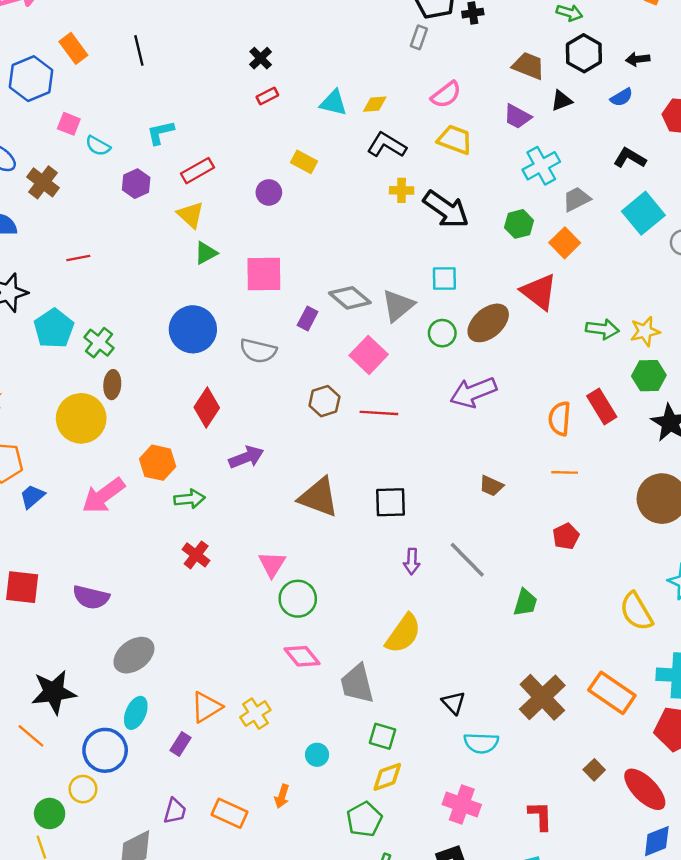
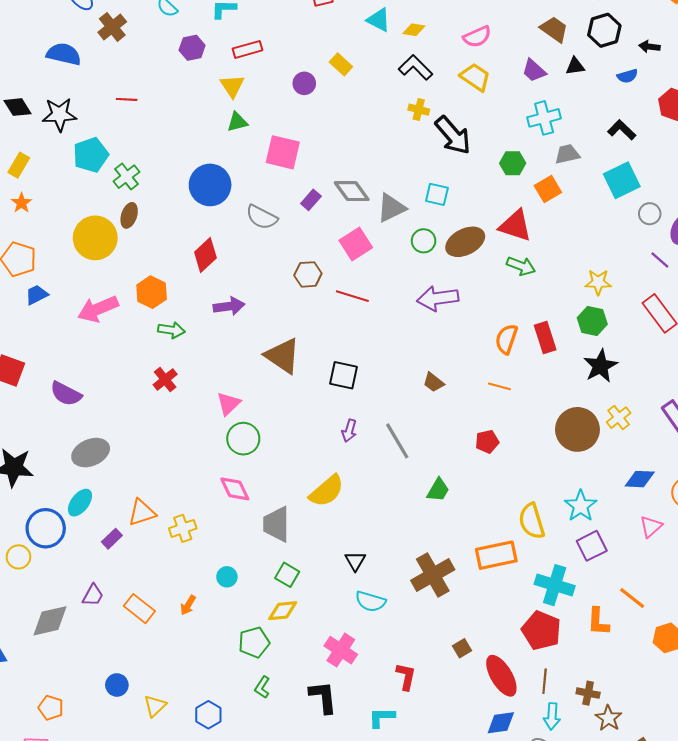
red triangle: (539, 292) -> (515, 226), turned -33
green arrow: (602, 329) -> (521, 266), moved
orange rectangle: (612, 693) -> (496, 555), moved, turned -60

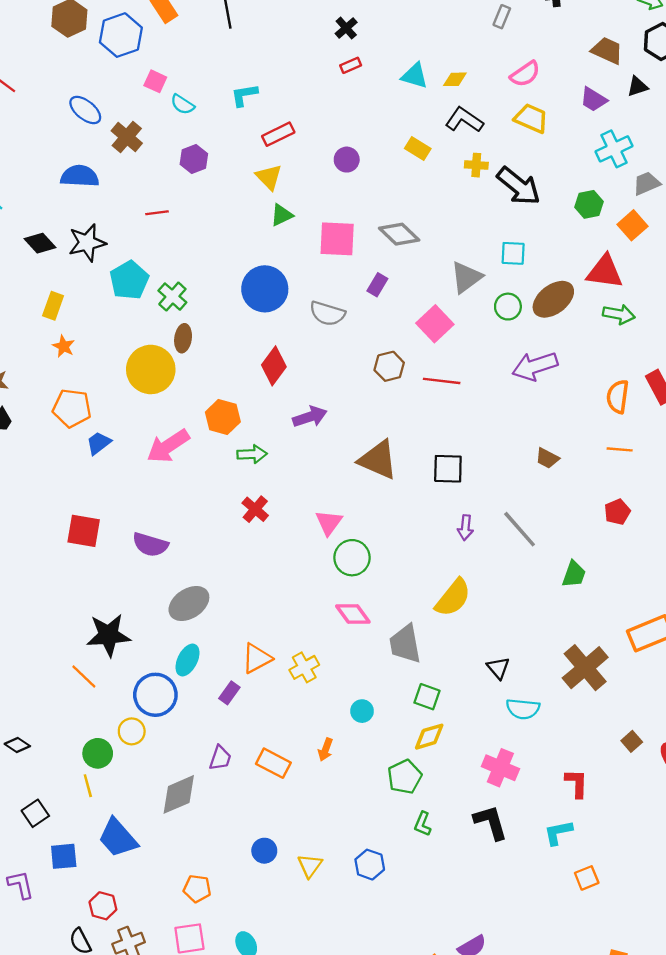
purple hexagon: (192, 48) -> (194, 159), moved
yellow rectangle: (341, 64) -> (418, 148), moved
gray diamond: (352, 191) -> (399, 234), moved

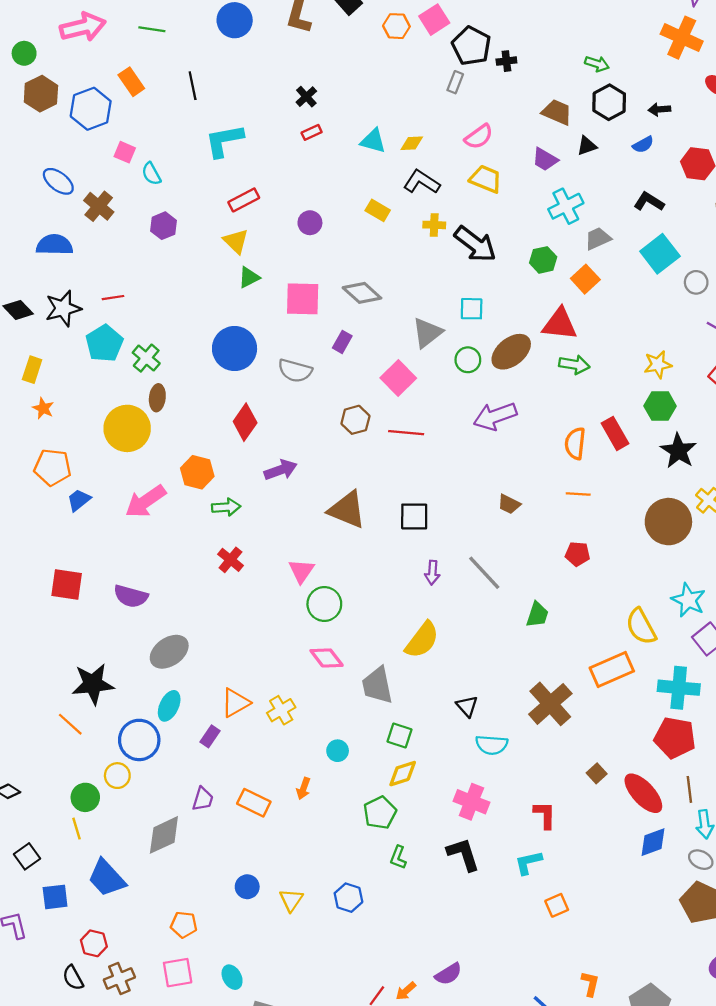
cyan L-shape: (244, 95) -> (224, 141), moved, size x1.5
cyan semicircle: (182, 104) -> (151, 174), turned 30
red line: (157, 213) -> (113, 298), moved
red pentagon: (617, 512) -> (577, 554), turned 30

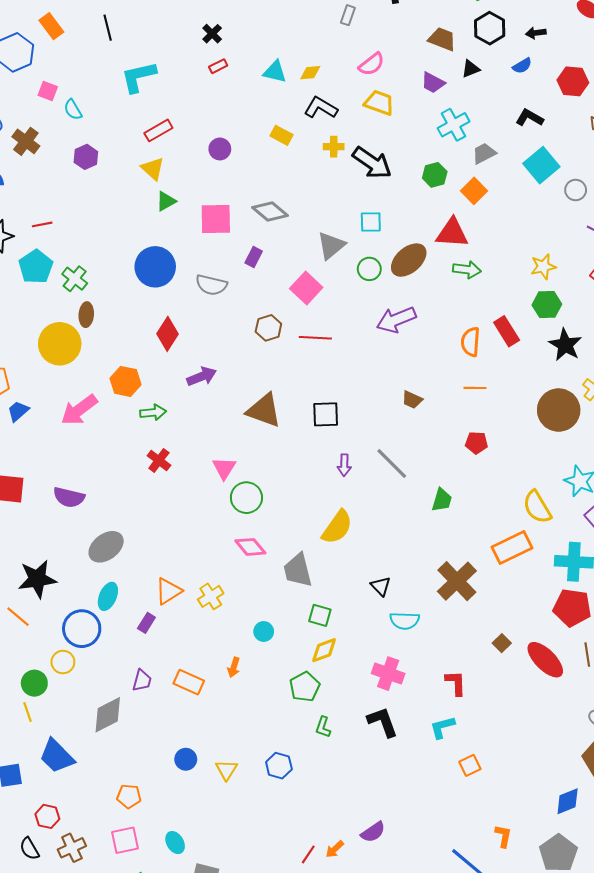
blue diamond: (653, 842) -> (568, 801), moved

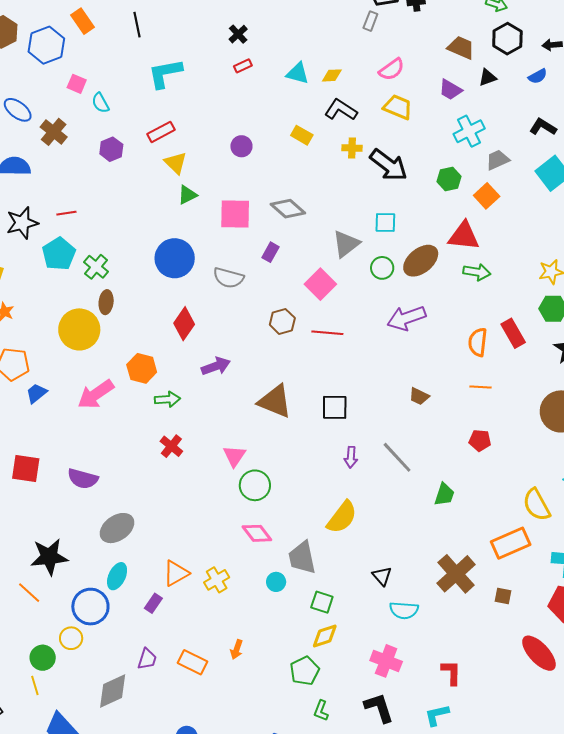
red rectangle: (158, 130) -> (161, 132), moved
cyan circle: (264, 631) -> (276, 582), moved
brown square: (502, 643) -> (503, 596), moved, turned -36

